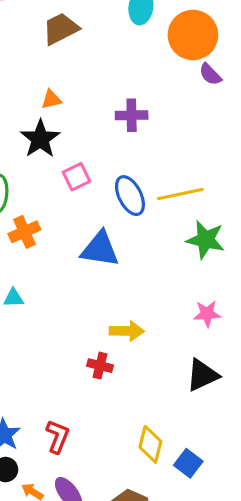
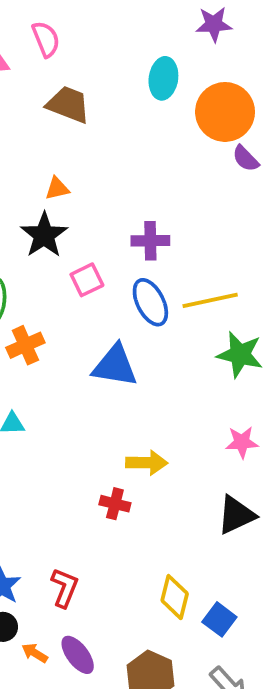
brown trapezoid: (61, 29) -> (68, 104), turned 48
purple cross: (132, 115) -> (150, 241), moved

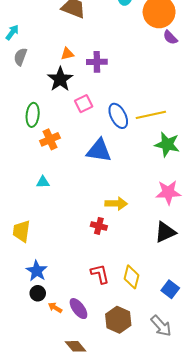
purple cross: (150, 241) -> (97, 62), moved
pink star: (242, 442) -> (168, 192), size x1.4
red L-shape: (65, 588) -> (100, 274), moved, turned -35
blue square: (219, 619) -> (170, 289), moved

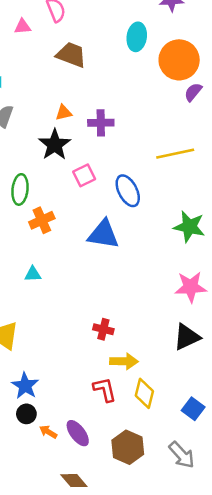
purple semicircle: (170, 37) -> (193, 92), turned 84
yellow line: (151, 115) -> (175, 154), moved
yellow arrow: (116, 204) -> (124, 361), moved

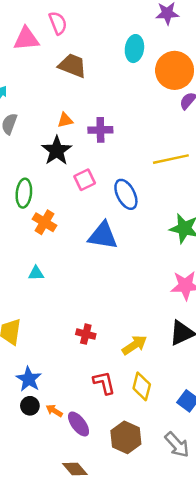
pink triangle: (23, 27) -> (26, 39), size x1.6
orange cross: (42, 220) -> (45, 222), turned -35
red cross: (103, 329) -> (86, 334), moved
yellow arrow: (124, 361) -> (134, 345), moved, turned -35
orange arrow: (48, 432) -> (54, 411), moved

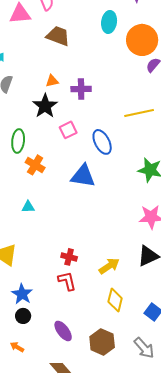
red L-shape: (104, 383) -> (67, 281), moved
orange arrow: (54, 411) -> (17, 347), moved

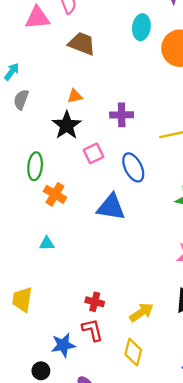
purple cross: (81, 89) -> (122, 115), moved
blue star: (22, 294) -> (63, 345), moved, turned 30
yellow diamond: (115, 300) -> (133, 352), moved

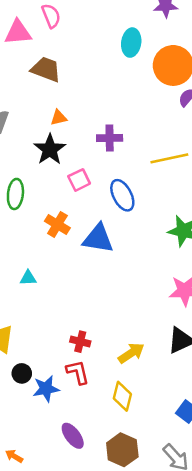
brown trapezoid: (82, 44) -> (46, 69), moved
orange cross: (55, 194) -> (57, 225), moved
black circle: (41, 371) -> (22, 373), moved

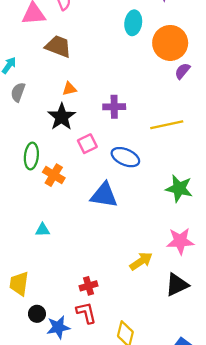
blue ellipse: (122, 195) -> (125, 157), turned -40
orange cross: (57, 225) -> (54, 175), moved
red cross: (80, 342) -> (88, 286), turned -30
yellow arrow: (131, 353) -> (141, 261), moved

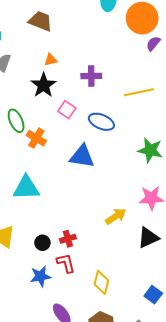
pink square: (87, 144) -> (67, 110), turned -30
green ellipse: (31, 156) -> (16, 121), turned -30
cyan triangle: (43, 230) -> (26, 188), size x2.0
black circle: (37, 314) -> (42, 243), moved

